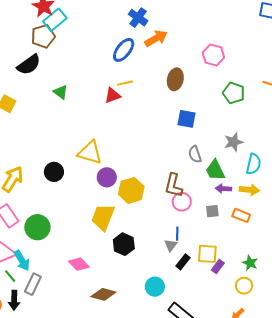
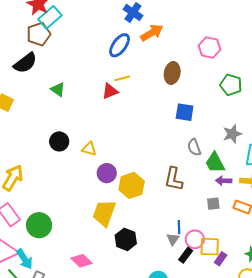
yellow triangle: (90, 153) -> (89, 149), size x0.6
black circle: (54, 172) -> (59, 141), moved
pink circle: (182, 202) -> (195, 239), moved

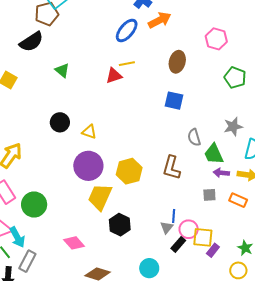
blue square: (185, 112) -> (174, 101), moved
purple circle: (107, 173) -> (88, 166), moved, size x1.5

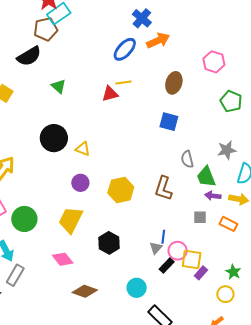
black circle: (60, 122) -> (54, 138), size x1.4
purple circle: (88, 166) -> (80, 183), size x0.6
yellow trapezoid: (100, 197) -> (71, 220), moved

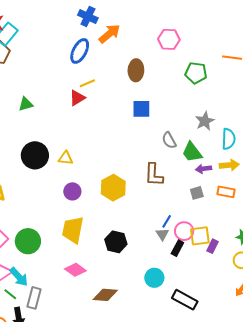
green triangle: (59, 86) -> (26, 104), turned -42
blue line: (163, 237) -> (167, 221), turned 40

